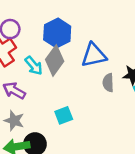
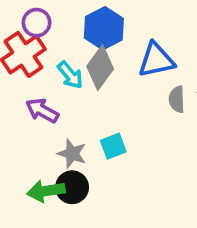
gray star: (14, 121) -> (72, 154), moved

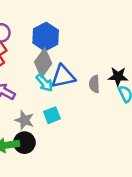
blue triangle: (156, 60) -> (63, 76), moved
cyan arrow: (70, 75) -> (44, 83), moved

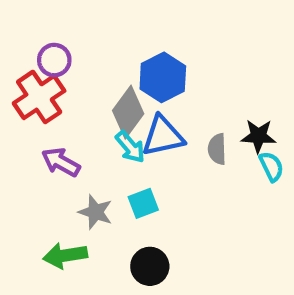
blue hexagon: (46, 37) -> (163, 77), moved
black circle: (24, 143) -> (150, 266), moved

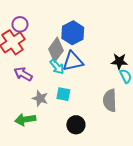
gray semicircle: (217, 149) -> (110, 100), moved, size x1.5
cyan square: (143, 203) -> (63, 94), turned 32
black circle: (150, 266) -> (76, 125), moved

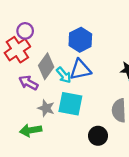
gray diamond: (56, 50) -> (46, 66), moved
cyan square: (63, 94) -> (70, 104), size x1.6
black circle: (76, 125) -> (98, 136), moved

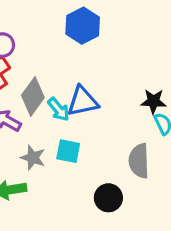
blue hexagon: (80, 40) -> (83, 26), moved
cyan square: (70, 104) -> (68, 151), size x0.7

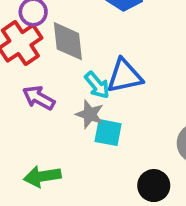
gray diamond: (33, 96) -> (68, 41), moved, turned -42
gray star: (33, 158) -> (90, 114), moved

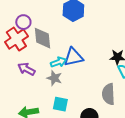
cyan arrow: (97, 85) -> (58, 62), turned -70
cyan square: (108, 133) -> (60, 104), moved

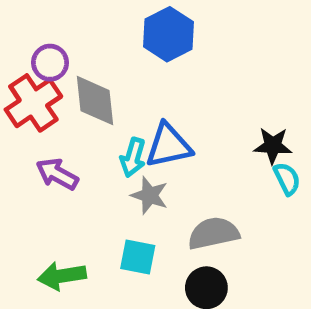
cyan arrow: (58, 62) -> (133, 157), turned 126
gray star: (54, 78) -> (150, 195), moved
gray semicircle: (108, 94) -> (214, 233), moved, turned 80

